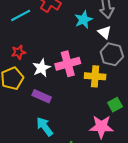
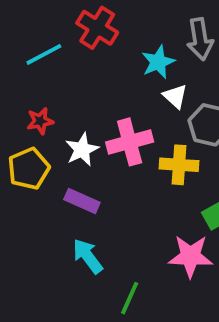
white triangle: (104, 32) -> (175, 96), moved

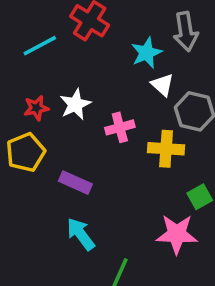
pink cross: (130, 142) -> (120, 127), size x0.7
white star: (82, 150) -> (75, 104), moved

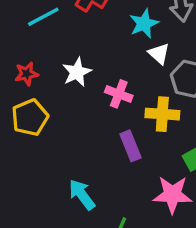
red star: (36, 108) -> (27, 74), moved
pink cross: (120, 127) -> (119, 94), turned 36
purple rectangle: (75, 183) -> (130, 146), moved, turned 44

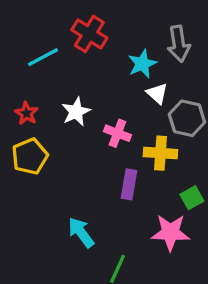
red star: (27, 74) -> (26, 113), turned -30
purple rectangle: (130, 146) -> (129, 184), turned 32

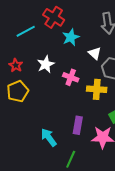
cyan star: (142, 64) -> (71, 37), moved
purple rectangle: (129, 184) -> (78, 125), moved

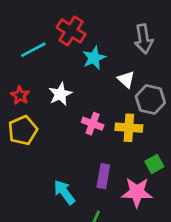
pink cross: (71, 77) -> (93, 124), moved

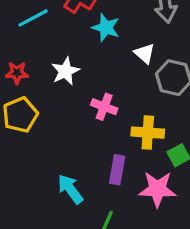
cyan star: (94, 58) -> (106, 28), turned -30
red star: (20, 95) -> (17, 73), turned -30
yellow cross: (129, 128) -> (148, 133), moved

